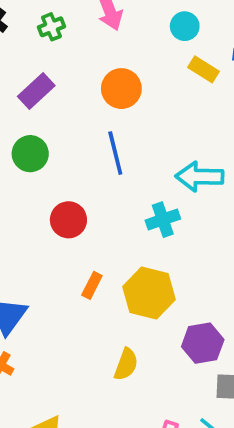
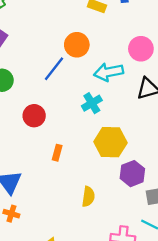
orange circle: (121, 89) -> (77, 45), moved
blue line: (115, 153) -> (54, 69), turned 64
yellow hexagon: (149, 293) -> (110, 142), moved

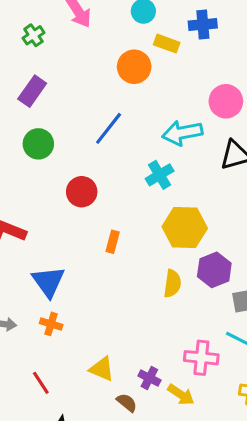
orange circle: (77, 45) -> (134, 67), moved
yellow semicircle: (88, 197) -> (172, 284), moved

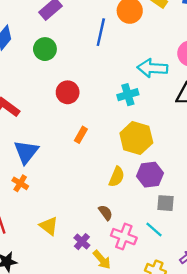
blue line: (109, 128) -> (101, 32), moved, turned -40
brown semicircle: (127, 403) -> (106, 213), moved

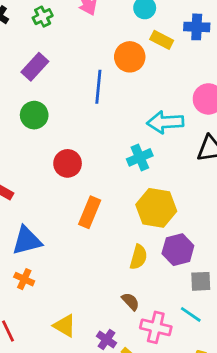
orange rectangle: (81, 135) -> (90, 212), size x1.5
blue triangle: (26, 152) -> (27, 241), turned 44

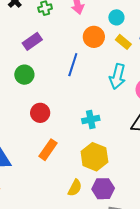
orange circle: (130, 57) -> (94, 37), moved
cyan arrow: (165, 122) -> (117, 76), moved, turned -85

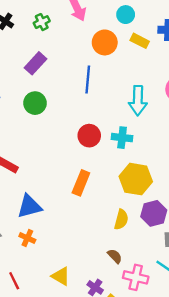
cyan arrow: (117, 76) -> (138, 101), moved
red circle: (40, 113) -> (89, 136), moved
cyan cross: (91, 120) -> (122, 138), turned 30

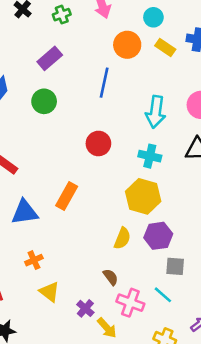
cyan cross: (122, 138) -> (150, 156), moved
orange rectangle: (81, 183) -> (67, 196), moved
orange cross: (27, 238) -> (34, 260), moved, turned 35

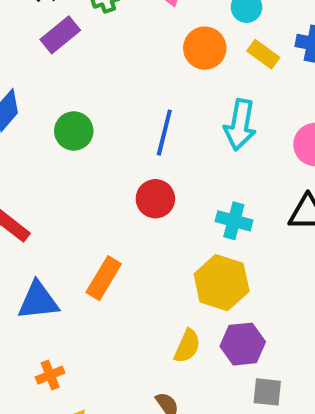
purple rectangle: (50, 58) -> (60, 35), moved
blue line: (104, 83) -> (164, 133), moved
cyan arrow: (156, 112) -> (240, 125), moved

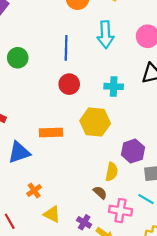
orange rectangle: (104, 278) -> (51, 132), turned 70
yellow hexagon: (222, 283) -> (95, 122), moved
yellow semicircle: (187, 346) -> (112, 172), moved

